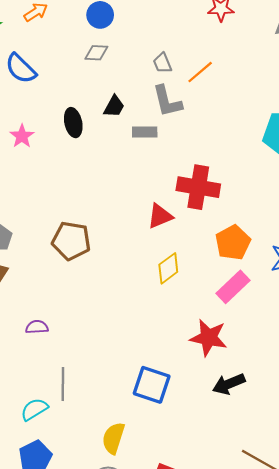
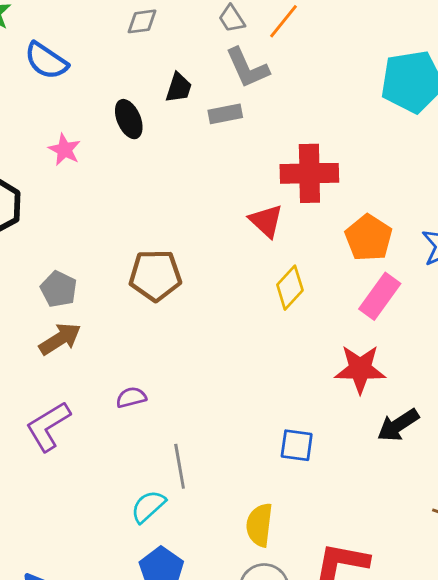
red triangle: (160, 216) -> (266, 221), turned -44
blue square: (152, 385) -> (297, 445), size x0.7

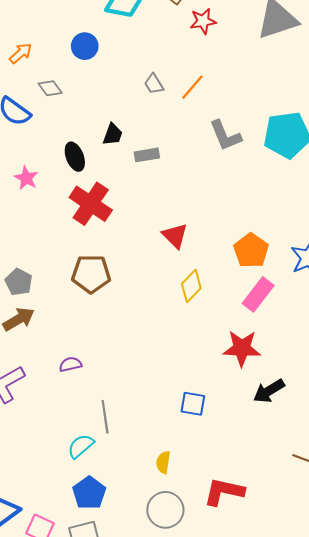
gray diamond: (142, 21) -> (50, 88), moved, turned 60
gray L-shape: (247, 68) -> (225, 136), moved
red cross: (309, 173) -> (91, 204), moved, turned 33
yellow semicircle: (259, 525) -> (163, 462), size x0.7

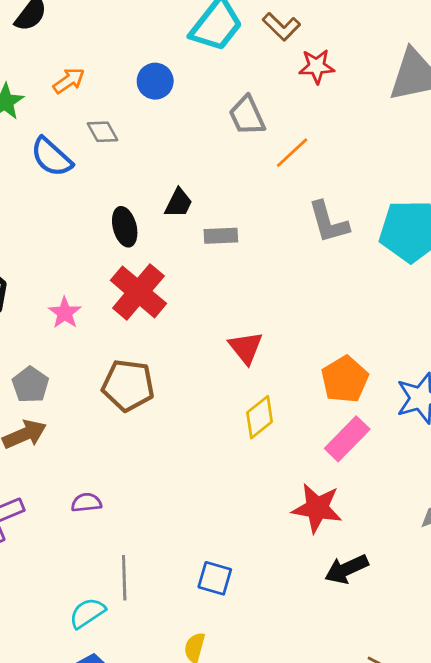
gray trapezoid: (154, 84) -> (247, 116), moved, size x1.4
pink star: (26, 178) -> (65, 313), moved
blue square: (193, 404) -> (215, 578), moved

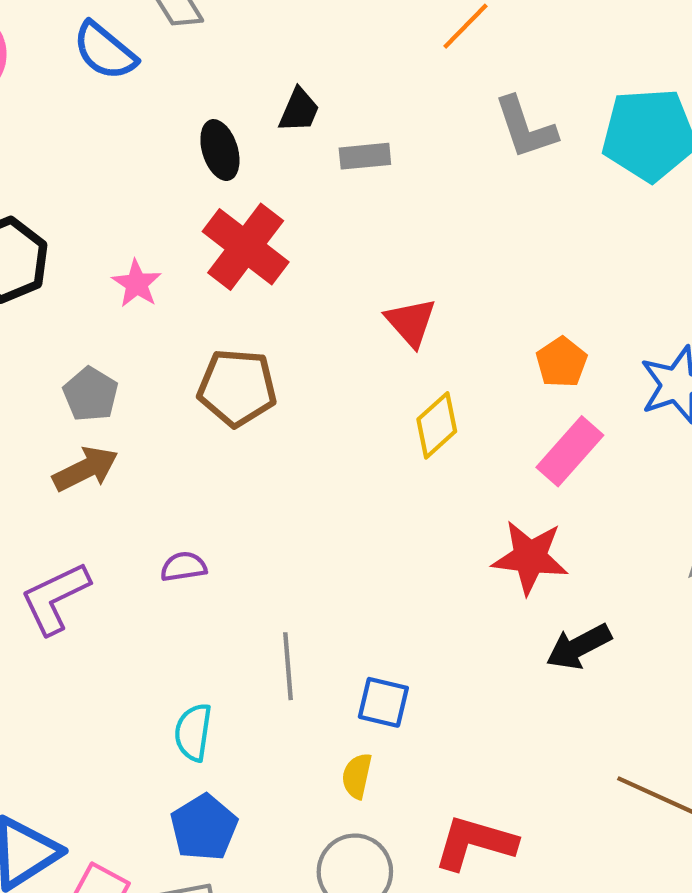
orange pentagon: (345, 379) -> (562, 362), size x0.7
gray line: (124, 578) -> (288, 666), moved
blue square: (215, 578) -> (383, 702), moved
cyan semicircle: (87, 613) -> (193, 732), turned -45

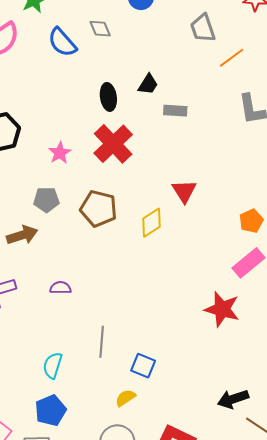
gray pentagon: (91, 394) -> (46, 200), moved, turned 30
yellow diamond: (437, 425) -> (151, 223), moved
black arrow: (579, 647) -> (233, 399), moved
yellow semicircle: (357, 776) -> (125, 398), turned 35

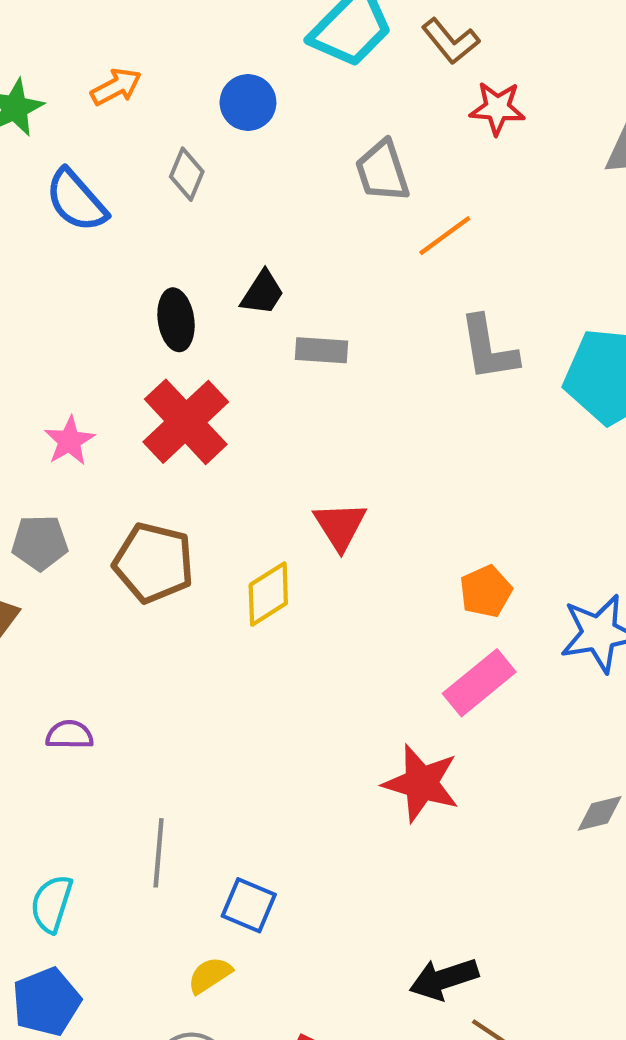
gray diamond: (100, 29) -> (187, 174), moved, turned 45

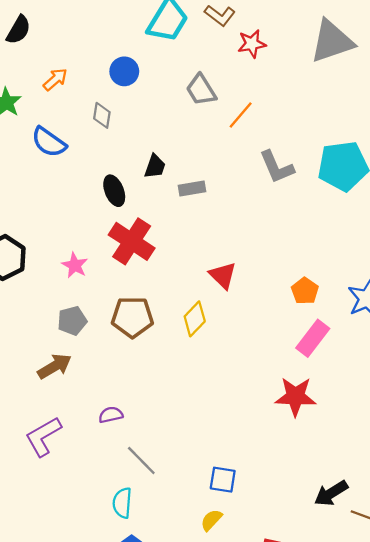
gray line: (159, 853) -> (141, 460), moved, turned -36

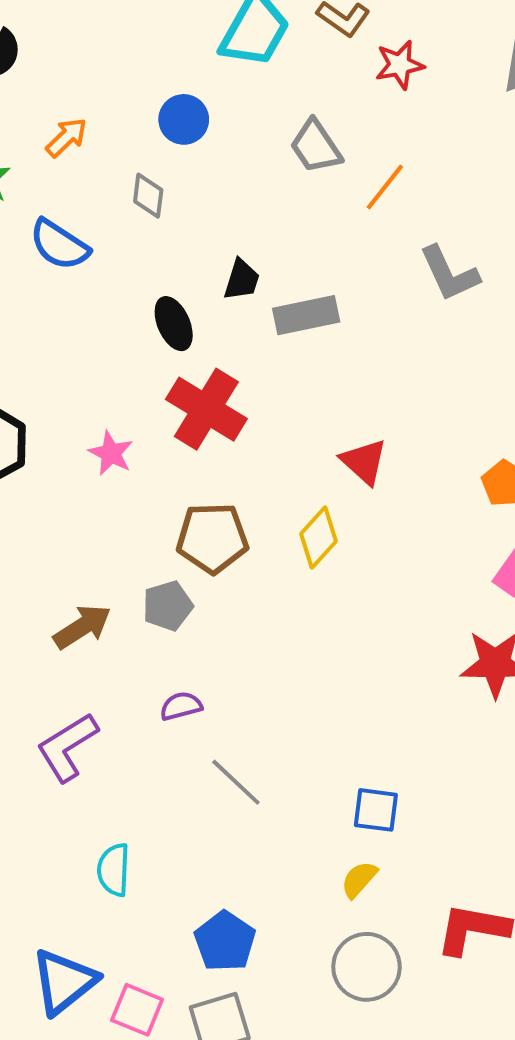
gray rectangle: (192, 188) -> (306, 315), size x1.4
gray pentagon: (72, 321) -> (168, 606), moved
cyan semicircle: (122, 503) -> (114, 870), moved

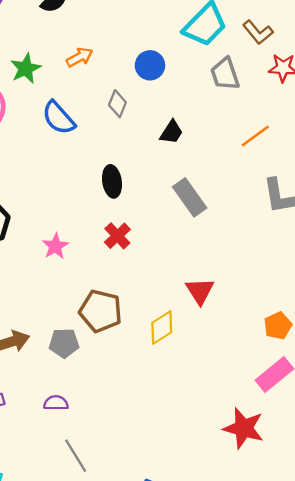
gray trapezoid: (316, 146) -> (225, 74), moved
black trapezoid: (242, 280) -> (171, 132), moved
gray rectangle: (306, 315) -> (190, 197), turned 51
red cross: (206, 409) -> (117, 236), size x0.6

